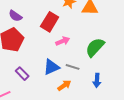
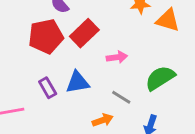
red rectangle: (50, 22) -> (84, 33), moved
blue triangle: (51, 67) -> (78, 82), moved

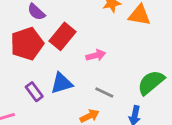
green semicircle: (160, 78) -> (151, 82), moved

